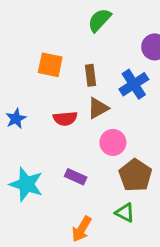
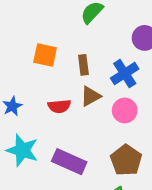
pink circle: (113, 142) -> (125, 110), moved
purple rectangle: (76, 177) -> (69, 162), size x1.6
cyan star: (26, 184) -> (22, 150), moved

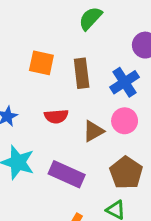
brown rectangle: (83, 65) -> (82, 73), size x1.4
brown triangle: (91, 96) -> (93, 131), moved

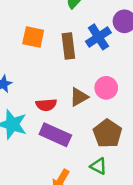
blue cross: (125, 82) -> (98, 37), moved
red semicircle: (56, 116) -> (46, 105), moved

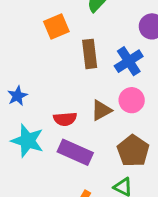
orange square: (33, 37) -> (56, 26), moved, turned -35
blue cross: (98, 37) -> (129, 61), moved

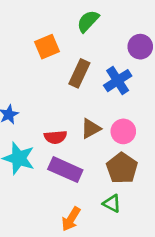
brown rectangle: (90, 54) -> (79, 73), turned 32
pink circle: (132, 100) -> (123, 131), moved

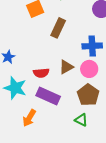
blue cross: (118, 81) -> (92, 46), moved, turned 30
orange arrow: (71, 219) -> (29, 118), moved

